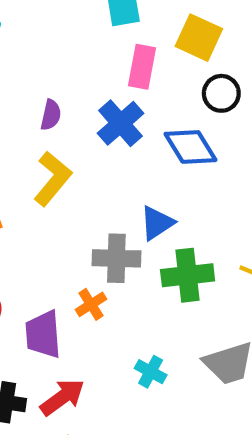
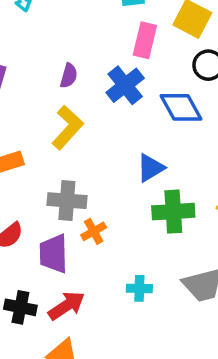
gray cross: (116, 258) -> (67, 201), moved
cyan cross: (151, 372) -> (139, 288), turned -30

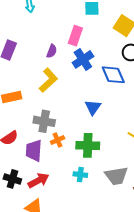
pink rectangle: (145, 40) -> (75, 36), moved
blue triangle: (151, 168) -> (93, 107), turned -30
green cross: (173, 212) -> (88, 145), moved

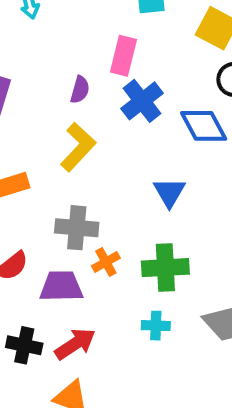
purple trapezoid: (34, 151) -> (61, 286), turned 90

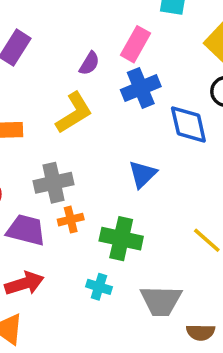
gray cross: (77, 228) -> (54, 183), turned -33

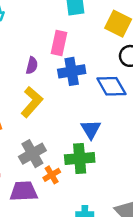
blue cross: (141, 88) -> (72, 71), turned 30
green cross: (121, 239) -> (80, 159), moved

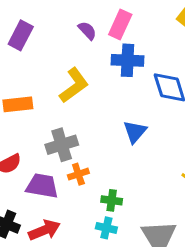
purple semicircle: (32, 65) -> (87, 31), moved, turned -70
green cross: (80, 159) -> (112, 200), moved, size x0.6

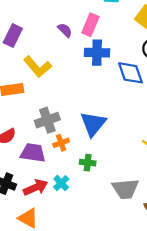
yellow L-shape: (74, 85) -> (38, 67), moved, turned 88
blue triangle: (135, 132) -> (93, 124), moved, size x1.4
cyan cross: (106, 228) -> (61, 183), moved, turned 35

